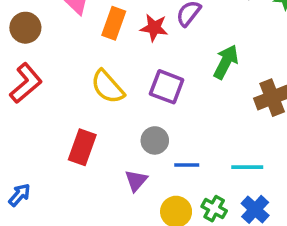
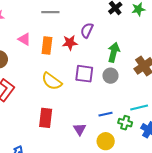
gray circle: (155, 140) -> (110, 76), moved
green cross: (214, 209) -> (125, 123), moved

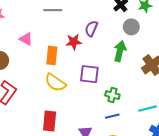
orange rectangle: (47, 46) -> (52, 55), moved
gray circle: (110, 76) -> (131, 27), moved
green cross: (125, 123) -> (112, 95), moved

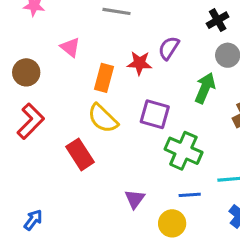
green cross: (112, 95) -> (183, 151), size x1.6
blue line: (112, 116) -> (190, 195), moved
red rectangle: (50, 121) -> (80, 154), moved, turned -48

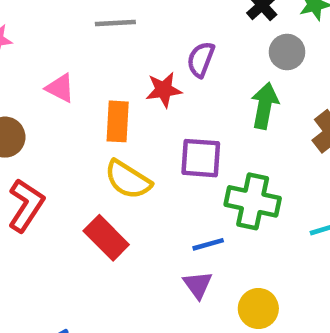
blue line: (190, 195) -> (208, 244), moved

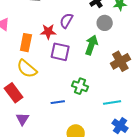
purple square: (201, 158) -> (60, 52), moved
green cross: (253, 201) -> (80, 86), size x0.7
purple triangle: (198, 285) -> (22, 119), moved

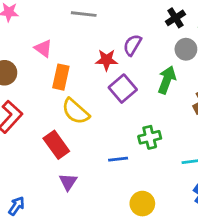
orange rectangle: (26, 43) -> (61, 77), moved
purple square: (60, 52) -> (123, 89), turned 36
green cross: (80, 86) -> (150, 137), turned -35

